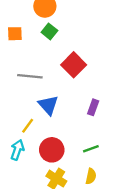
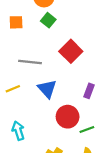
yellow line: (28, 126) -> (13, 89), moved, turned 32
cyan arrow: (17, 150) -> (18, 131), turned -36
red circle: (52, 150) -> (68, 117), moved

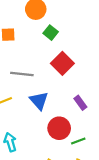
green square: (48, 20) -> (51, 33), moved
purple rectangle: (89, 91) -> (80, 103), turned -56

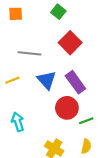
purple rectangle: (80, 103) -> (75, 82), moved, size x1.5

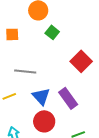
red square: (70, 43) -> (81, 61), moved
red circle: (67, 108) -> (44, 121), moved

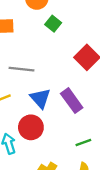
red circle: (44, 121) -> (31, 127), moved

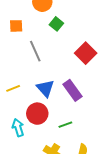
gray line: (22, 69) -> (35, 51), moved, turned 60
green line: (83, 143) -> (65, 125), moved

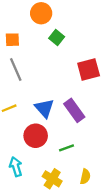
gray line: (35, 51) -> (16, 70), moved
red square: (86, 53) -> (89, 70), turned 30
cyan arrow: (18, 128) -> (16, 167), moved

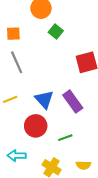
cyan arrow: (16, 167) -> (17, 156), turned -72
yellow semicircle: (85, 177) -> (83, 165), turned 80

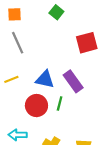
blue triangle: (44, 99) -> (45, 79), turned -36
green line: (65, 138) -> (60, 103), moved, turned -56

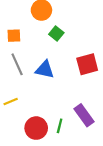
blue triangle: (45, 79) -> (45, 70), moved
purple rectangle: (73, 81) -> (84, 115), moved

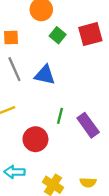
red square: (87, 64) -> (90, 34), moved
green line: (60, 126) -> (60, 116), moved

